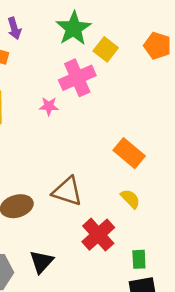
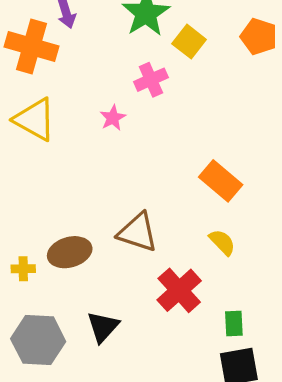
pink cross: (77, 78) -> (151, 80), size x0.7
pink star: (49, 106) -> (113, 118), turned -30

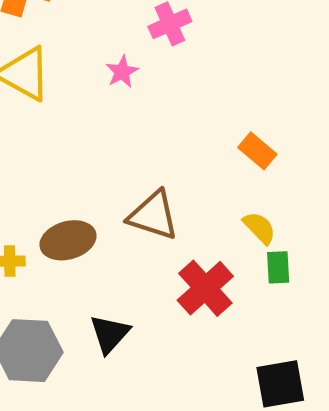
orange rectangle: (221, 181) -> (257, 151), size x0.7
green rectangle: (234, 323) -> (278, 267), moved

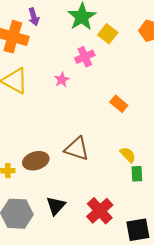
orange rectangle: (257, 151) -> (119, 104), moved
red cross: (205, 288) -> (100, 211), moved

